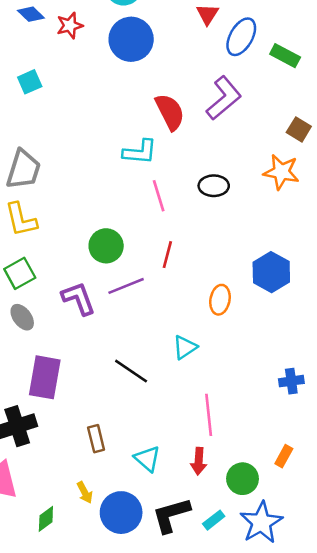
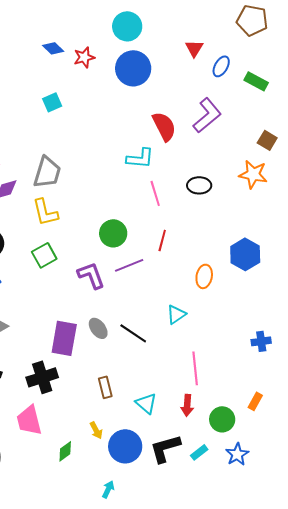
blue ellipse: (241, 37) -> (221, 66), size x0.7
gray ellipse: (22, 317) -> (98, 328), moved
blue star: (261, 523) -> (237, 454), size x0.7

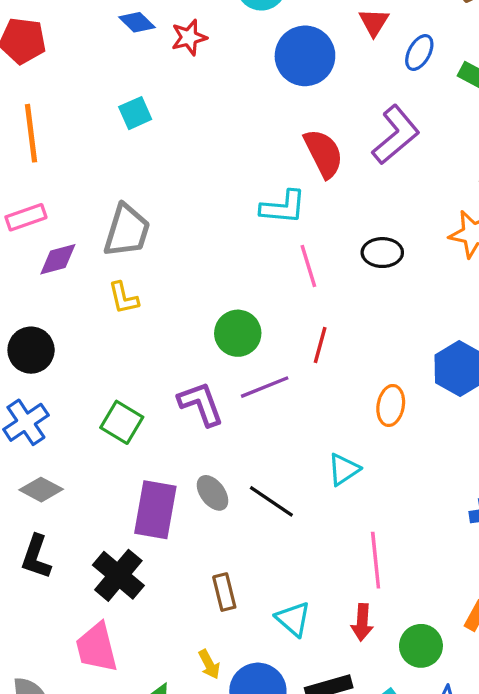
blue circle: (133, 68) -> (305, 56), moved
yellow L-shape: (45, 212) -> (123, 298), size x0.7
green square: (44, 255) -> (122, 422), moved, turned -30
black cross: (42, 377) -> (118, 575), turned -32

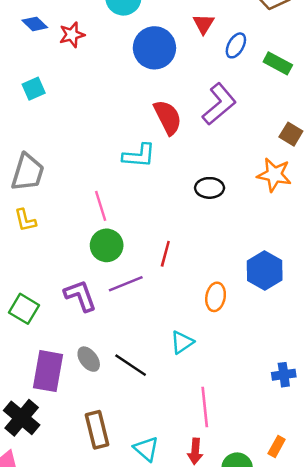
pink line: (308, 266) -> (101, 206), moved
brown rectangle: (224, 592) -> (97, 430), size x1.4

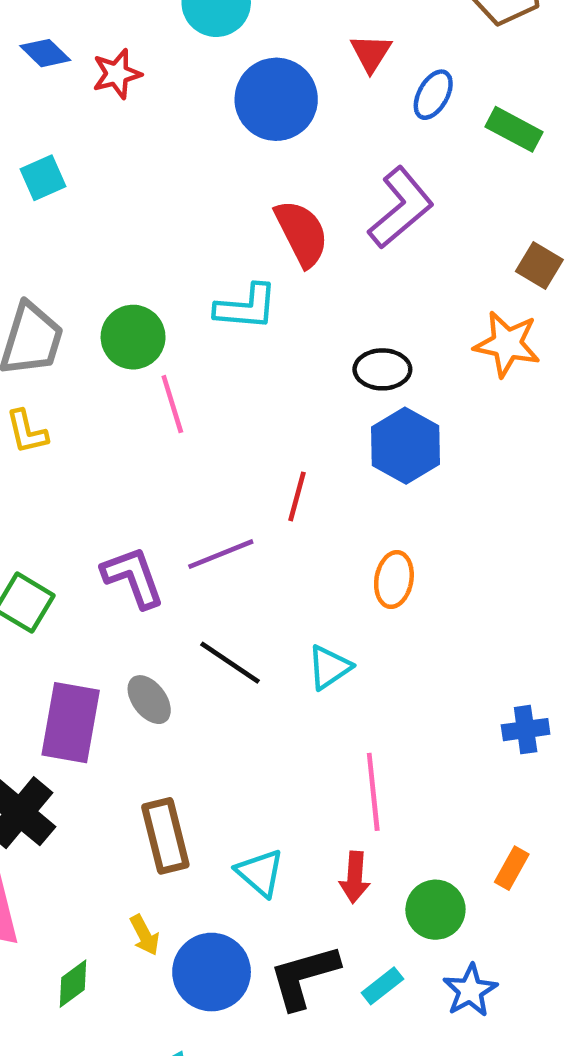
green circle: (107, 245) -> (133, 337), moved
blue hexagon: (265, 271) -> (405, 446), moved
black line: (131, 365) -> (230, 663), moved

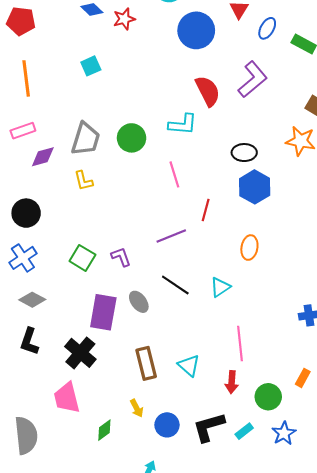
pink line: (172, 404) -> (174, 174), moved
purple L-shape: (133, 577) -> (121, 257), moved, size x0.7
cyan triangle: (260, 873) -> (189, 365), moved
blue circle: (212, 972) -> (167, 425), size x0.7

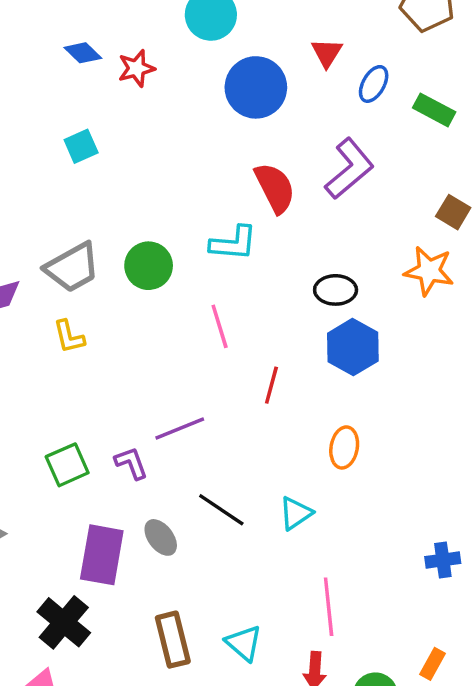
gray trapezoid: (86, 139) -> (72, 267), turned 44
purple line: (171, 236) -> (180, 428), moved
green square: (82, 258) -> (67, 465), turned 35

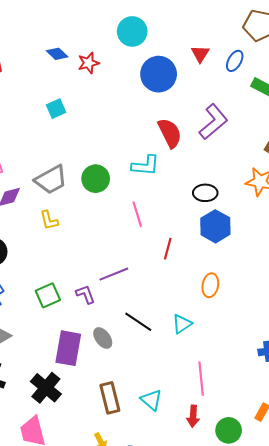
blue ellipse: (374, 84) -> (235, 61), moved

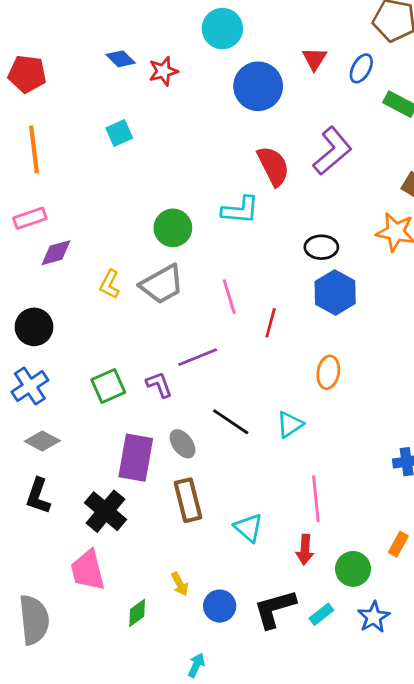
gray trapezoid: (51, 180) -> (162, 284), moved
pink line: (137, 214) -> (229, 297), moved
yellow L-shape: (49, 220) -> (110, 284), turned 40
brown rectangle: (110, 398) -> (188, 500), moved

